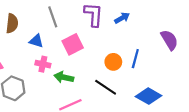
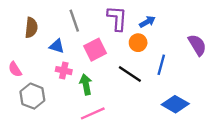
orange circle: (113, 62) -> (138, 43), moved
green arrow: (64, 77) -> (86, 84), turned 66
black line: (106, 87) -> (130, 74), moved

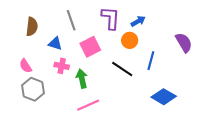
pink semicircle: (15, 69) -> (25, 66), moved

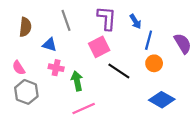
blue arrow: (138, 21) -> (135, 21), turned 88
orange circle: (130, 40) -> (154, 63), moved
pink square: (90, 47) -> (99, 47), moved
blue line: (151, 61) -> (149, 40), moved

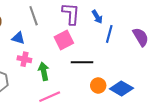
orange circle: (154, 63) -> (98, 85), moved
black line: (119, 71) -> (82, 62), turned -35

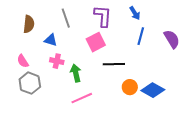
blue arrow: (97, 17) -> (135, 13), moved

